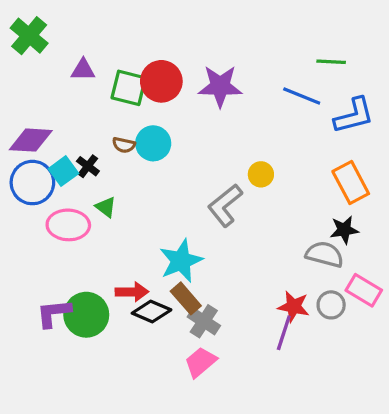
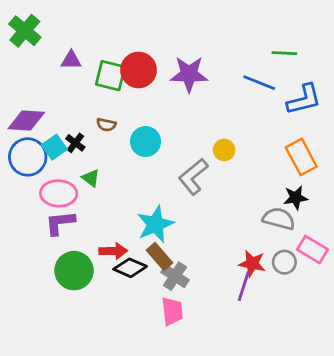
cyan circle: (153, 143) -> (146, 142), moved
purple L-shape: (54, 313) -> (60, 223), moved
pink trapezoid: (201, 362) -> (172, 311), turned 124

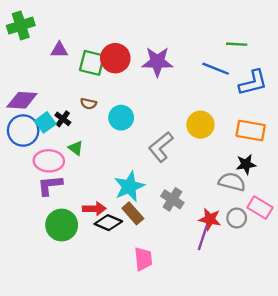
green cross: (25, 31) -> (21, 25), turned 32
yellow circle: (224, 150) -> (200, 125), moved, size x1.5
orange rectangle: (301, 157) -> (251, 130), turned -52
gray cross: (175, 276) -> (172, 199), moved

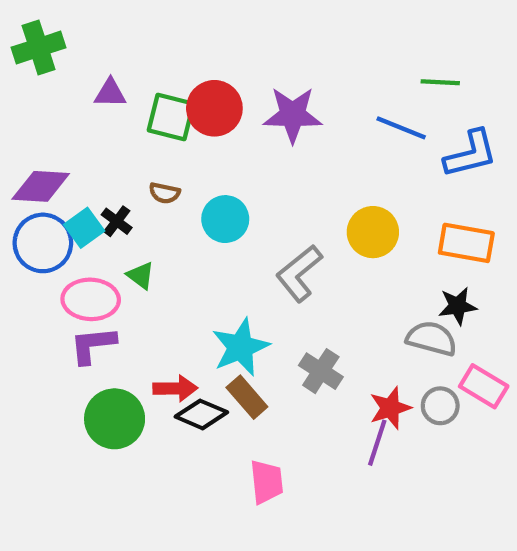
red star: (210, 219) -> (390, 408), turned -30

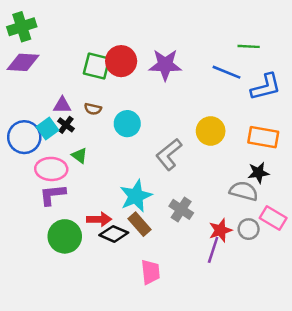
purple triangle: (110, 93) -> (62, 105), moved
purple diamond: (41, 186) -> (23, 62), moved

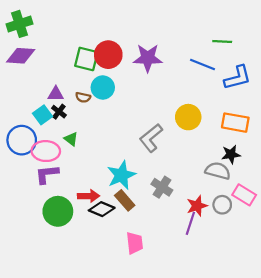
cyan circle: (127, 124) -> (103, 88), moved
blue circle: (24, 137) -> (22, 140), moved

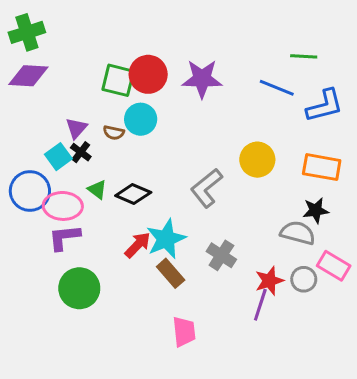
purple triangle: (56, 94) -> (76, 128), turned -49
red arrow: (89, 196) -> (138, 245), moved, turned -45
black diamond: (102, 209) -> (133, 194), moved

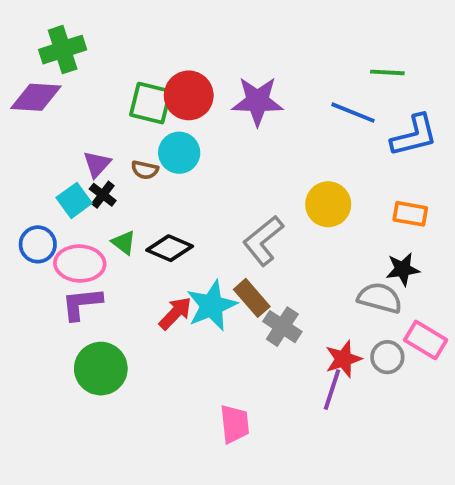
green cross: (27, 32) -> (63, 50), moved
orange rectangle: (322, 167) -> (410, 214), size x0.7
blue circle: (30, 191) -> (38, 244), size x0.7
brown rectangle: (171, 273) -> (252, 298), moved

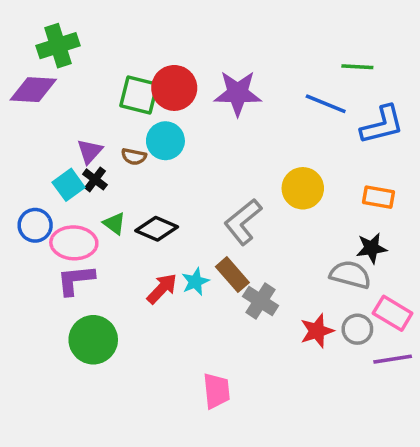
cyan star: (212, 306) -> (195, 282), size x0.6
purple line: (332, 390) -> (393, 359), moved, turned 63

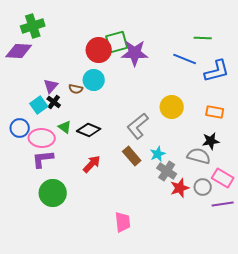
green square: (139, 95) -> (117, 42), moved, turned -30
cyan star: (195, 282) -> (158, 154), moved
gray cross: (261, 301) -> (167, 171), moved

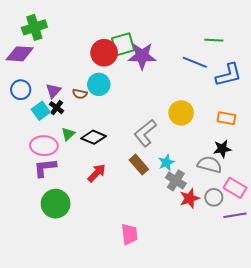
green triangle: (65, 127) -> (68, 134), turned 40
blue circle: (20, 128) -> (21, 90), moved

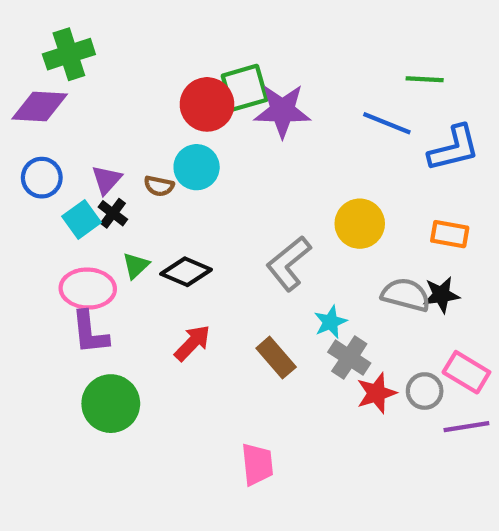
brown rectangle: (139, 165) -> (276, 358), moved
gray semicircle: (210, 165) -> (406, 295), moved
purple L-shape: (45, 168) -> (90, 332), turned -90

